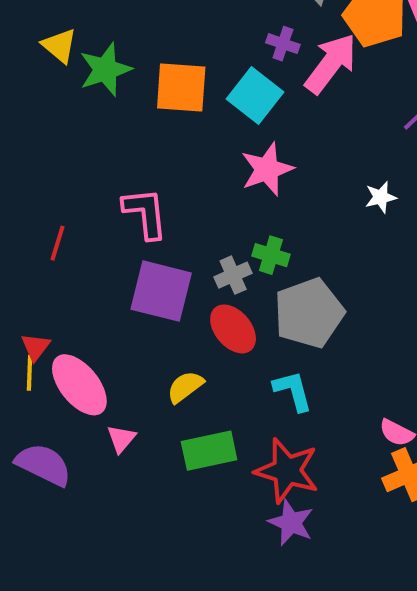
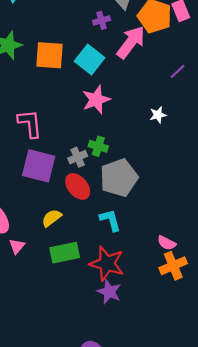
purple cross: (283, 44) -> (102, 20), moved, turned -35

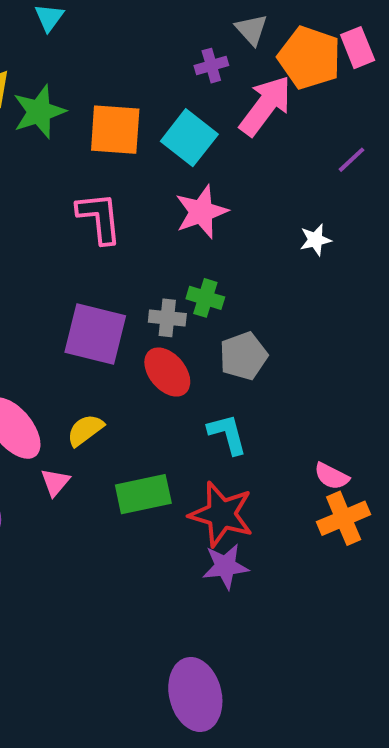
pink L-shape: (30, 124) -> (99, 218), moved
gray cross: (78, 157) -> (167, 318), turned 30
gray pentagon: (119, 178) -> (243, 356), size x0.7
yellow semicircle: (52, 218) -> (85, 430), moved
purple star: (109, 292) -> (225, 566), turned -30

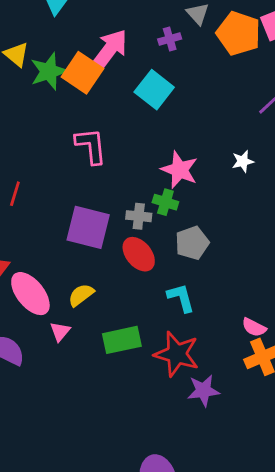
pink arrow: (265, 106) -> (109, 50), moved
orange square: (115, 130) -> (82, 73), moved, turned 30
pink star: (201, 212) -> (179, 170), moved, turned -30
purple star: (225, 566) -> (203, 391), moved

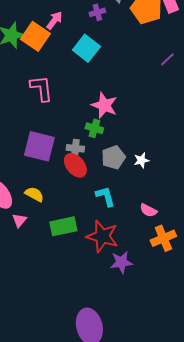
pink arrow: (109, 50) -> (54, 20), size x0.6
white star: (243, 161) -> (141, 160), moved
gray cross: (139, 216) -> (75, 148), moved
yellow semicircle: (81, 295) -> (34, 194), turned 66
pink semicircle: (254, 327) -> (148, 210), moved

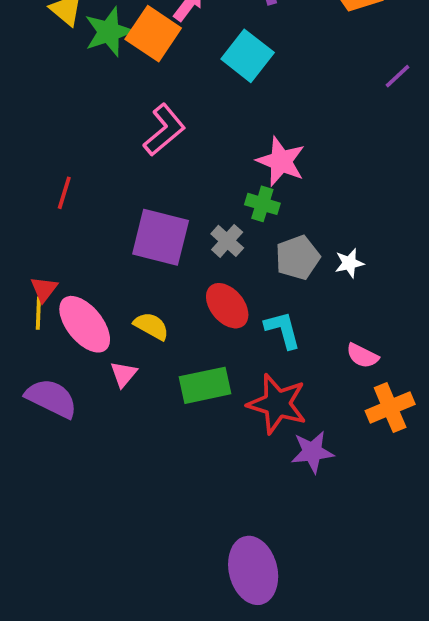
pink L-shape: (41, 88) -> (164, 130), turned 56
gray cross: (75, 148) -> (227, 241), turned 36
red ellipse: (75, 165) -> (227, 306), moved

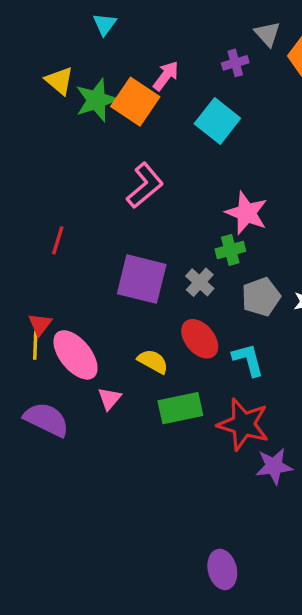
green cross: (262, 204) -> (230, 250), turned -32
yellow semicircle: (151, 326) -> (153, 361), moved
purple ellipse: (253, 570) -> (222, 569), size x0.7

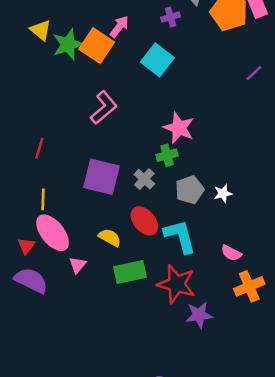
red triangle: (40, 324) -> (26, 246), moved
yellow line: (35, 345) -> (43, 199), moved
cyan L-shape: (248, 360) -> (180, 236), size x1.4

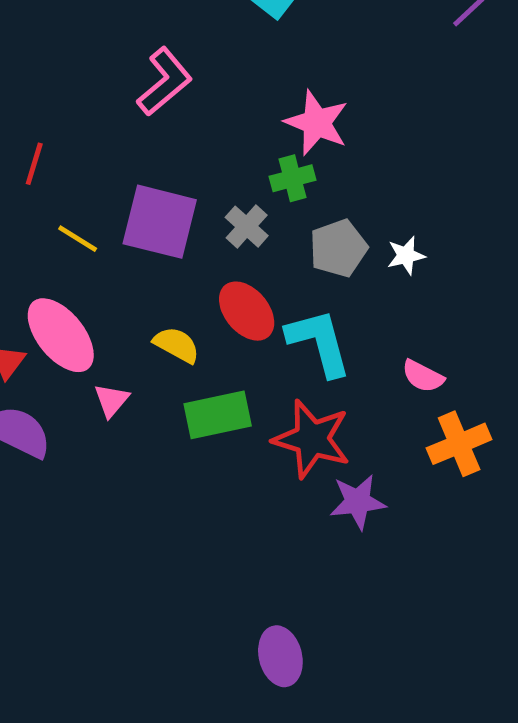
yellow line: (43, 199) -> (78, 239), moved, turned -60

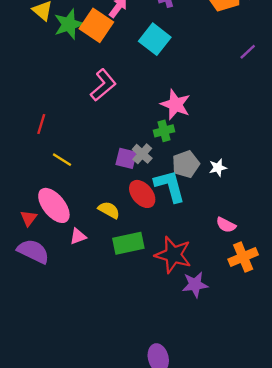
purple square: (160, 222) -> (126, 158), moved, size x0.6
cyan L-shape: (319, 342) -> (170, 186), moved
pink triangle: (111, 400) -> (78, 236), turned 30

